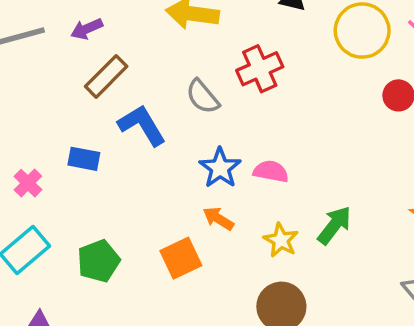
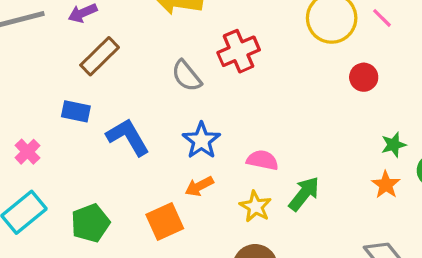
blue L-shape: (142, 125) -> (128, 137), moved
blue rectangle: (84, 159) -> (76, 111), moved
pink semicircle: (271, 171) -> (262, 160), moved
orange arrow: (218, 219) -> (199, 186), turned -60

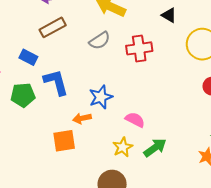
gray semicircle: (187, 76) -> (100, 41), moved, turned -100
orange arrow: (199, 186) -> (82, 118), moved
green pentagon: (90, 223) -> (23, 95), moved

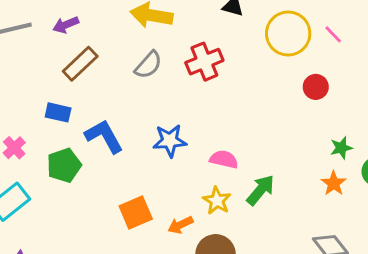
blue star: (101, 97) -> (170, 141), turned 30
orange arrow: (82, 118) -> (180, 225), moved

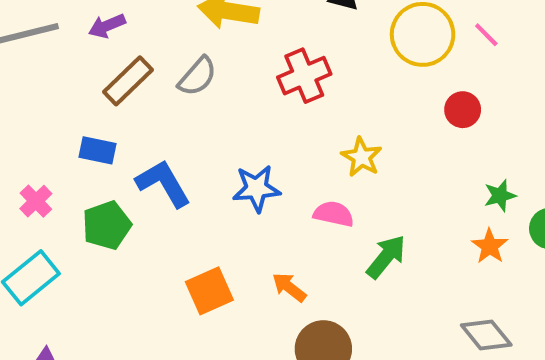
gray semicircle: (148, 65) -> (197, 76), moved
yellow star: (217, 201) -> (362, 157), moved
orange arrow: (180, 225) -> (289, 287), moved, turned 65

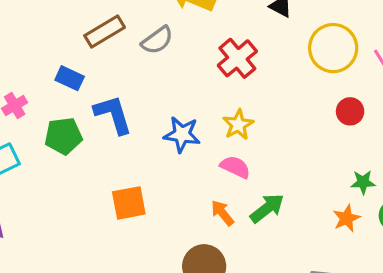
red cross: (304, 76) -> (237, 58), turned -30
yellow star: (362, 157) -> (238, 125), moved
orange arrow: (289, 287) -> (222, 213), moved

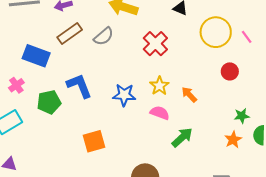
blue rectangle: (70, 78) -> (36, 56), moved, size x1.5
orange arrow: (222, 213) -> (189, 95), moved

